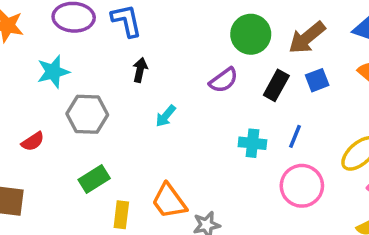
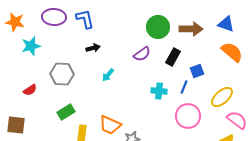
brown arrow: (307, 38) -> (191, 29), turned -140
black arrow: (140, 70) -> (93, 48), turned 64
cyan star: (53, 72) -> (31, 46), moved
blue square: (317, 80) -> (197, 71), moved
orange trapezoid: (169, 201) -> (110, 125), turned -30

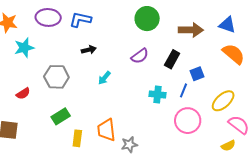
blue L-shape: (85, 19) -> (80, 20), turned -65
green circle: (158, 27) -> (147, 19), moved
orange trapezoid: (110, 125) -> (106, 130), turned 60

